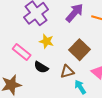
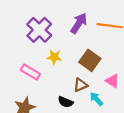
black semicircle: (41, 67) -> (66, 102), moved

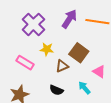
brown triangle: (81, 85) -> (62, 66), moved

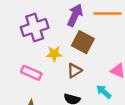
purple cross: (33, 24) -> (35, 28), turned 35
brown square: (79, 53) -> (83, 42), moved

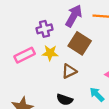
purple cross: (35, 28) -> (44, 29), moved, size x0.6
pink rectangle: (31, 73) -> (25, 55), moved, turned -54

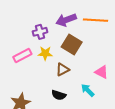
purple arrow: (74, 16) -> (66, 20), turned -138

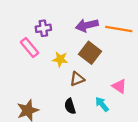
purple cross: (40, 32) -> (43, 28), moved
pink rectangle: (22, 56) -> (29, 48), moved, turned 72
black semicircle: (59, 95) -> (70, 106), turned 48

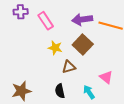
purple cross: (43, 28) -> (21, 12), moved
pink rectangle: (29, 48) -> (46, 21), moved

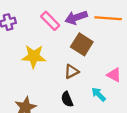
pink rectangle: (46, 21) -> (50, 21), moved
yellow star: (55, 48) -> (34, 56), moved, size x1.5

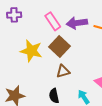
brown square: (82, 44) -> (59, 46), moved

